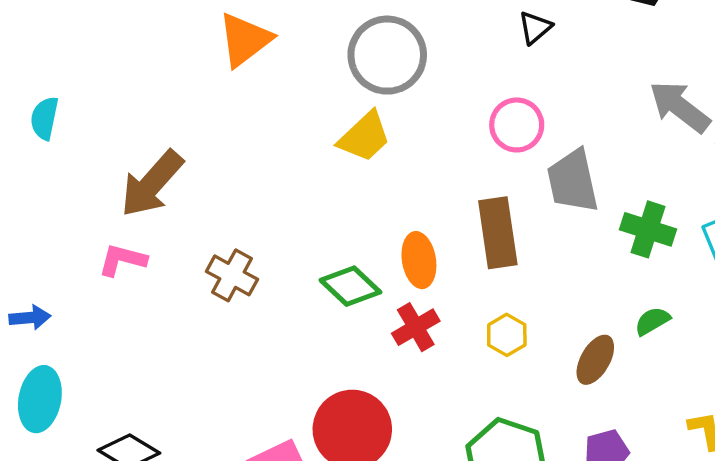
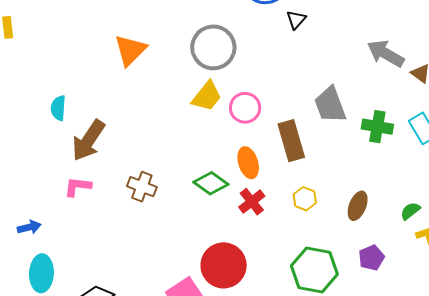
cyan semicircle: (45, 118) -> (58, 108), moved
pink circle: (517, 125) -> (245, 108), moved
green semicircle: (652, 321) -> (410, 211), moved

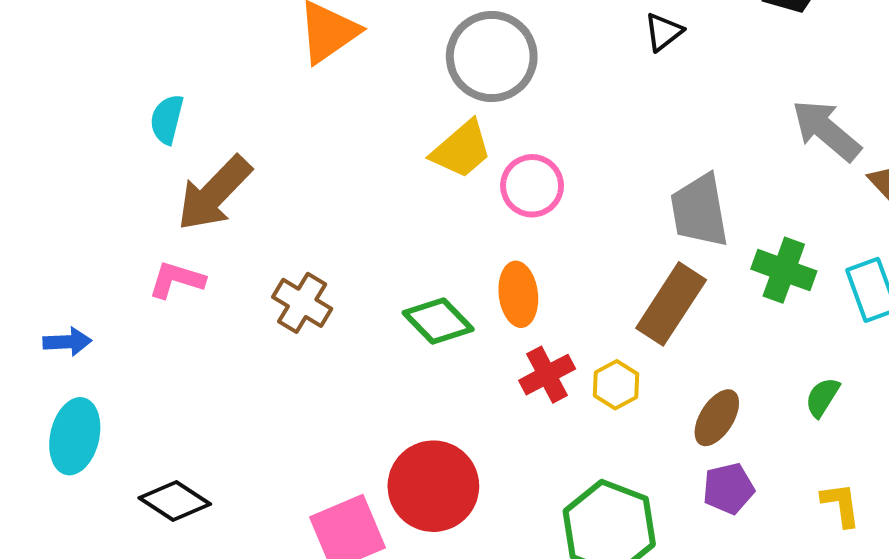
brown rectangle: (291, 141) -> (671, 304), moved, turned 39
red cross: (252, 202) -> (547, 375), moved
green semicircle: (410, 211) -> (822, 397), moved, turned -30
purple pentagon: (371, 258) -> (728, 489), moved

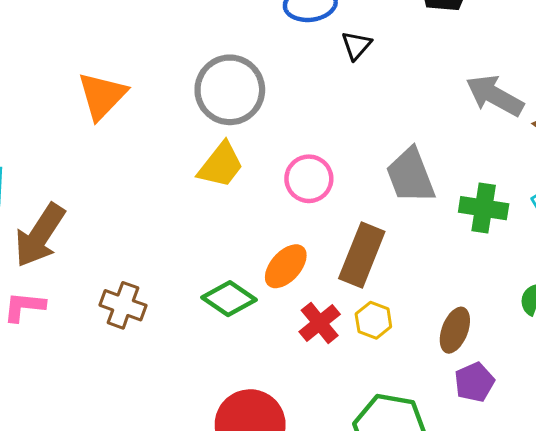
pink circle: (532, 186) -> (309, 179), moved
orange ellipse: (518, 294) -> (286, 266), turned 60
brown rectangle: (671, 304) -> (362, 255), moved

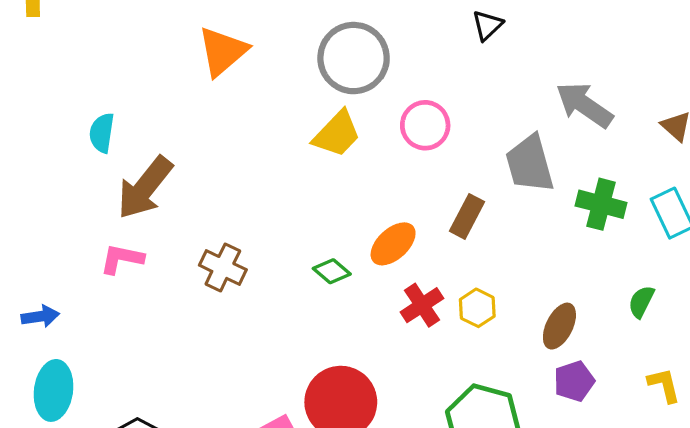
gray arrow: (495, 96) -> (584, 105), moved
pink circle: (309, 179) -> (425, 125), moved
brown rectangle: (362, 255) -> (467, 216), moved, size x0.7
green diamond: (229, 299) -> (332, 271), size x0.7

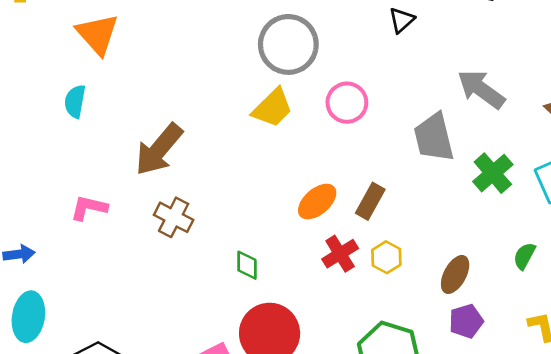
orange triangle: (223, 51) -> (98, 34), moved, turned -33
brown arrow: (145, 188) -> (159, 149), moved
green cross: (601, 204) -> (493, 173), turned 33
brown rectangle: (467, 216) -> (370, 201), moved
green diamond: (332, 271) -> (247, 265), moved, turned 48

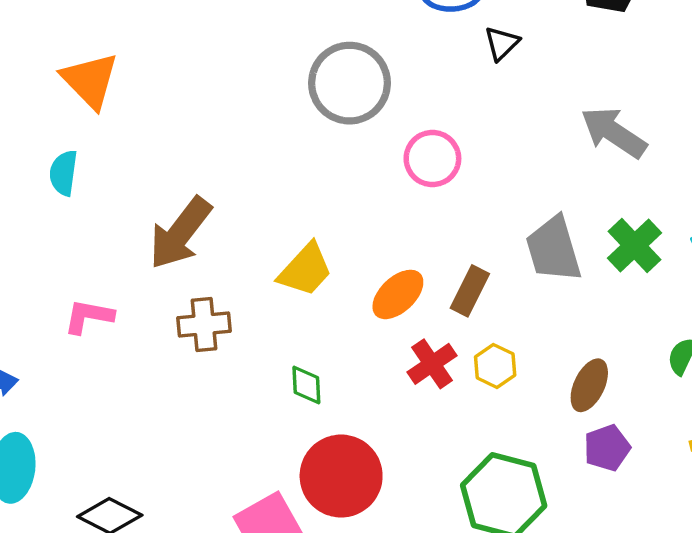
yellow trapezoid: (273, 108) -> (305, 270), moved
gray trapezoid: (434, 137) -> (554, 249), moved
brown cross: (174, 217) -> (204, 324), turned -30

